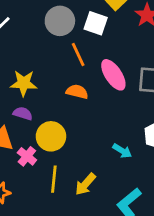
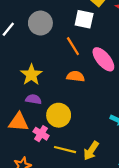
gray circle: (60, 21) -> (40, 23), moved
yellow star: (24, 83) -> (31, 75), turned -30
yellow line: (54, 179) -> (65, 150), turned -75

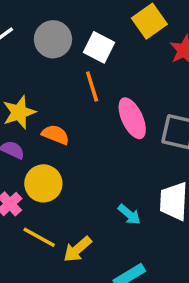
white square: (84, 19) -> (99, 47), moved
orange semicircle: (76, 76) -> (56, 135), moved

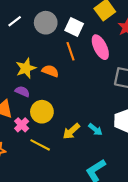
pink ellipse: (132, 118) -> (100, 47), moved
orange semicircle: (56, 135) -> (50, 71), moved
yellow arrow: (77, 249) -> (71, 131), moved

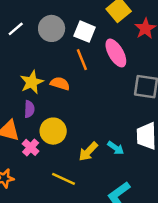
purple semicircle: (22, 91) -> (29, 109), turned 72
yellow line: (40, 145) -> (63, 179), moved

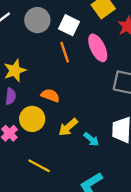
orange semicircle: (60, 84) -> (50, 95), moved
yellow arrow: (88, 152) -> (68, 127), moved

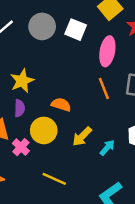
pink ellipse: (98, 48) -> (107, 51), turned 40
orange line: (65, 52) -> (104, 88), moved
cyan arrow: (91, 139) -> (107, 148), turned -84

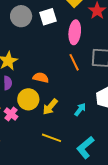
white square: (76, 30) -> (48, 17), turned -36
yellow arrow: (82, 137) -> (50, 107), moved
yellow line: (54, 179) -> (52, 138), moved

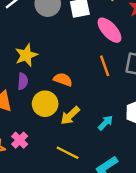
pink ellipse: (75, 32) -> (109, 30), turned -55
pink cross: (11, 114) -> (20, 140), moved

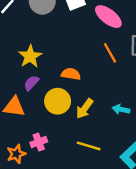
purple semicircle: (23, 81) -> (31, 83), turned -133
cyan arrow: (105, 123) -> (121, 109), turned -112
pink cross: (20, 140) -> (39, 142), turned 35

